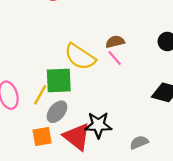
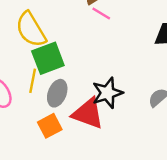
yellow semicircle: (80, 57) -> (31, 30), moved, turned 44

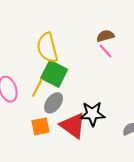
green square: (48, 58) -> (54, 74), turned 32

